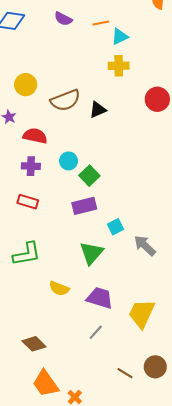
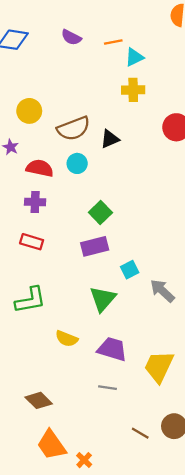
cyan circle: (69, 161) -> (77, 163), moved
gray line: (96, 332) -> (107, 388), turned 56

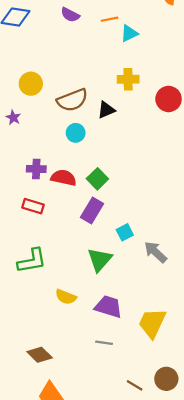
yellow cross: (133, 90) -> (128, 79), moved
red semicircle: (40, 168) -> (64, 178), moved
purple rectangle: (95, 246) -> (92, 210), turned -45

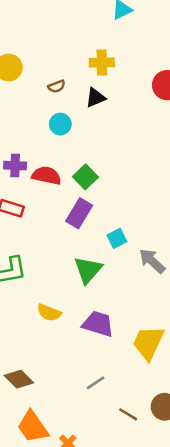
yellow cross: (128, 79) -> (102, 63), moved
brown semicircle: (72, 100) -> (57, 86), size x0.5
gray line: (104, 343) -> (96, 383), moved, turned -42

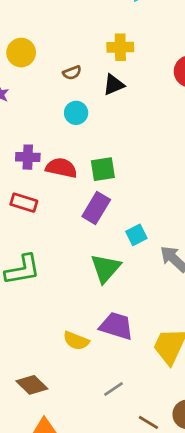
green square: (85, 177) -> (103, 169), turned 35
yellow semicircle: (49, 313) -> (76, 341), moved

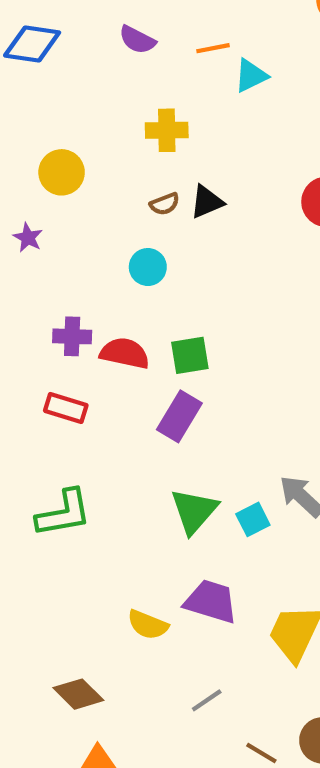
yellow cross: (120, 47) -> (167, 130), moved
brown semicircle: (72, 73) -> (165, 204), moved
black triangle: (114, 85) -> (207, 202), moved
cyan square: (136, 235) -> (253, 519), moved

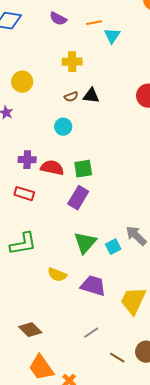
cyan triangle: (251, 76) -> (112, 36), turned -30
black triangle: (207, 202) -> (91, 96), turned 30
yellow semicircle: (148, 625) -> (57, 275), moved

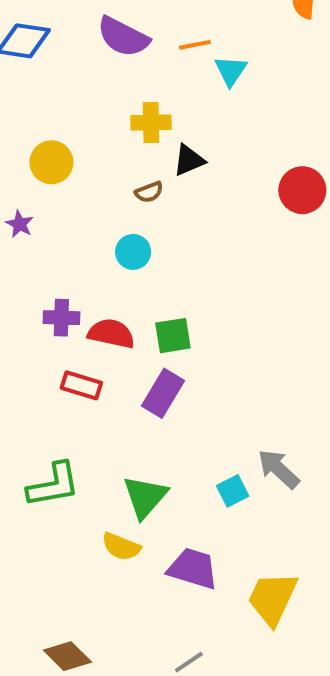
purple semicircle: (58, 19) -> (123, 37), size x1.5
black triangle: (91, 96) -> (189, 160), moved, turned -30
red rectangle: (24, 194) -> (81, 385), moved
green triangle: (85, 243) -> (145, 497), moved

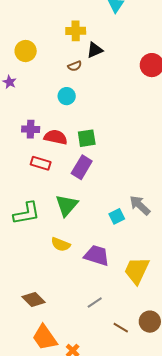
green triangle: (145, 497) -> (67, 205), moved

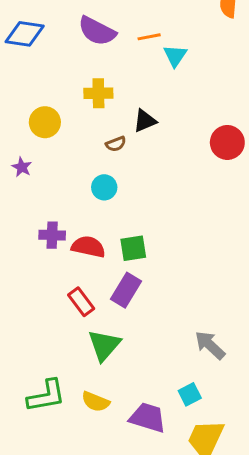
yellow cross: (76, 31) -> (98, 93), moved
red rectangle: (41, 163) -> (81, 302), moved, turned 36
green L-shape: (27, 213) -> (46, 396), moved
cyan square: (117, 216) -> (190, 394), moved

